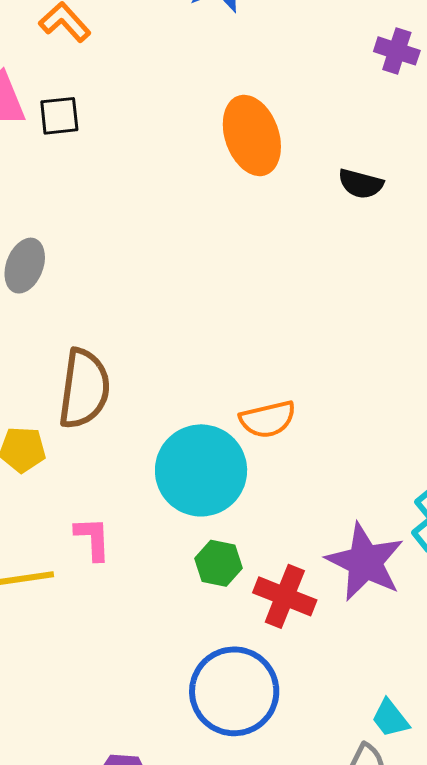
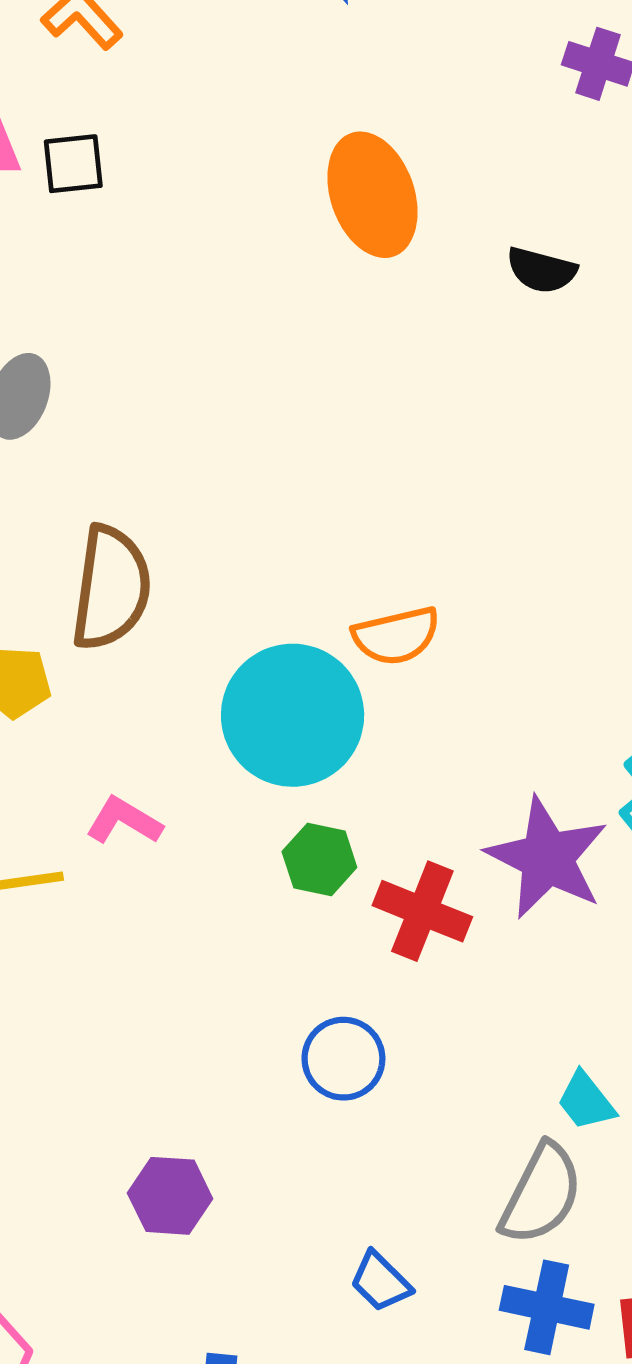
pink L-shape: (93, 539) -> (124, 821), turned -57
blue circle: (234, 691) -> (343, 1059), size x0.6

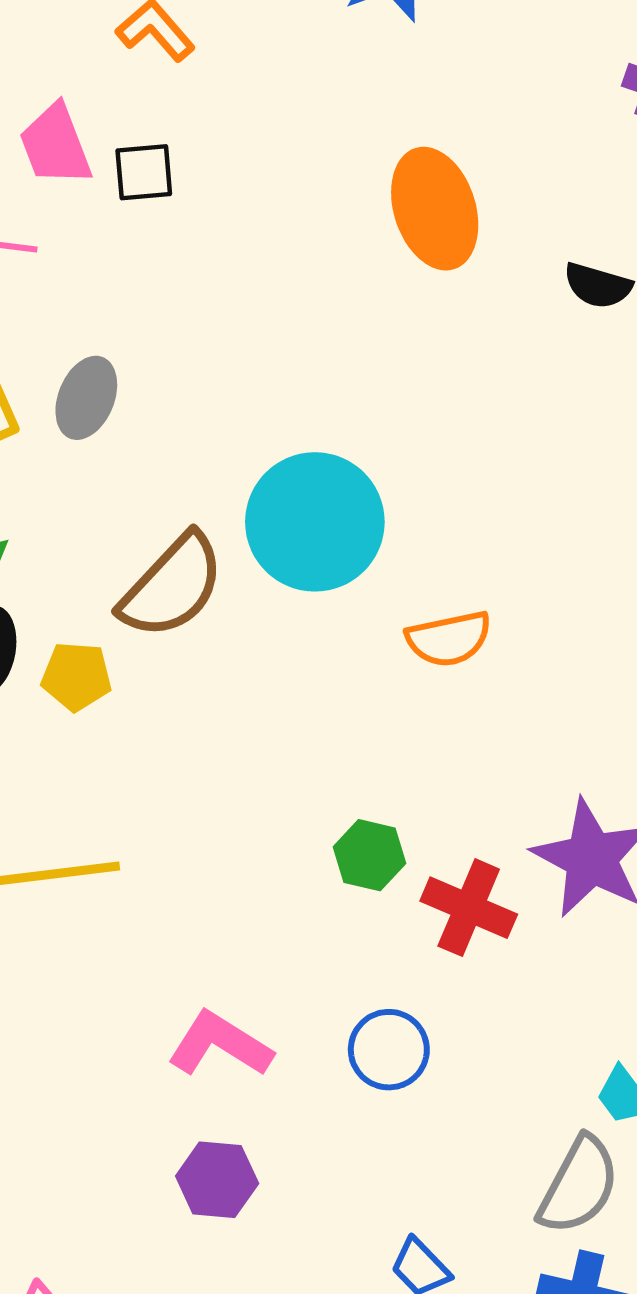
brown semicircle: (111, 588) -> (172, 586), turned 34
cyan circle: (293, 715) -> (315, 522), moved
pink L-shape: (124, 821) -> (220, 1044), moved, size x1.4

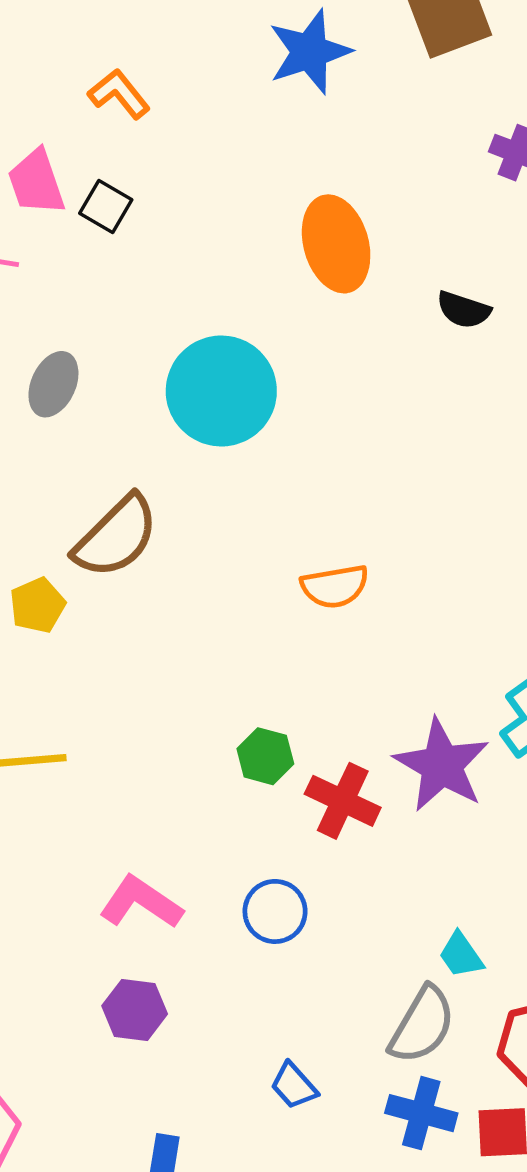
black square: (144, 172) -> (106, 207), turned 33
cyan circle: (315, 522) -> (221, 391), moved
yellow pentagon: (76, 676) -> (38, 605), turned -30

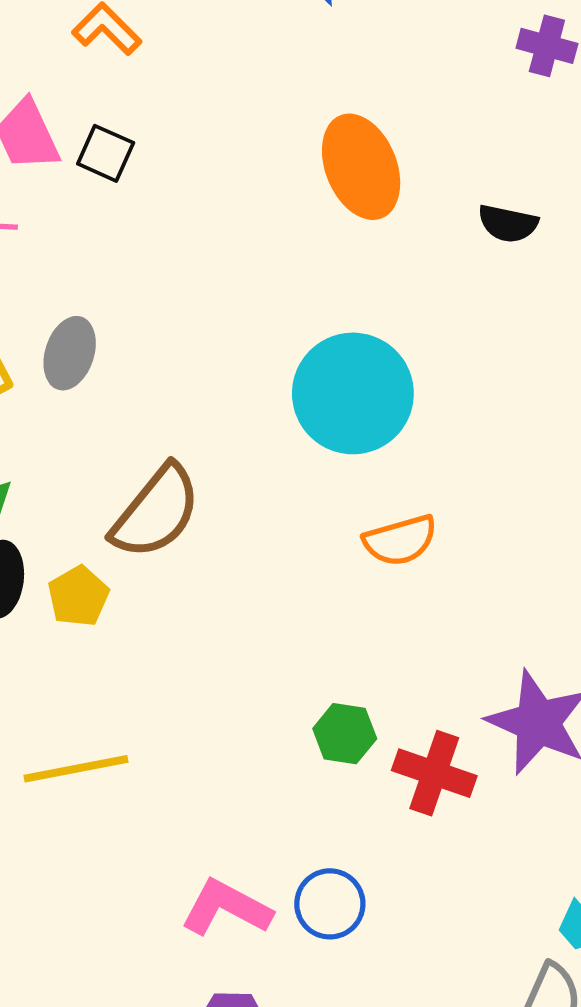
cyan circle: (221, 391) -> (353, 393), moved
blue circle: (275, 911) -> (330, 904), moved

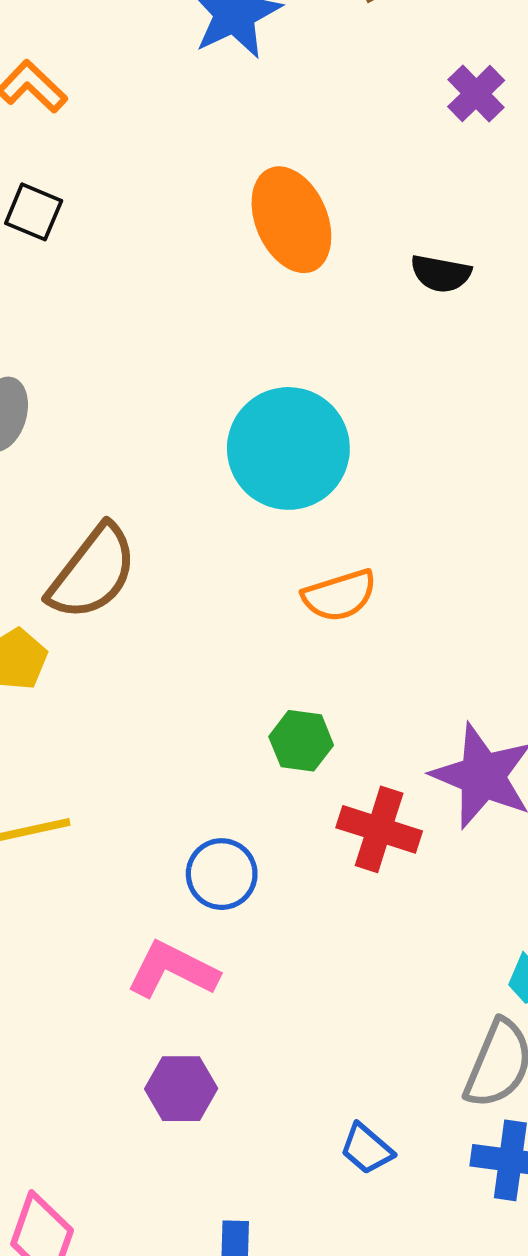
purple cross: (547, 46) -> (476, 94), turned 32
green hexagon: (345, 734) -> (301, 741), moved
blue circle: (330, 904) -> (222, 874), moved

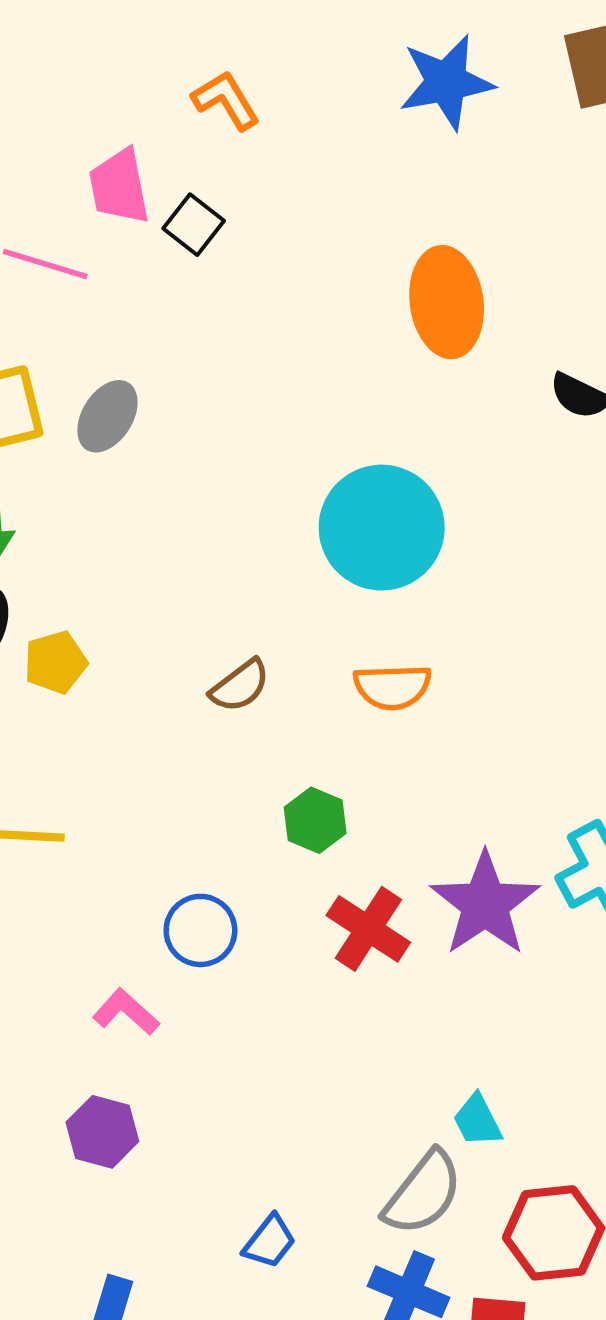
brown semicircle: (93, 572) -> (240, 686), moved, size x0.6
pink L-shape: (173, 970) -> (126, 1012), size x0.7
blue trapezoid: (367, 1149) -> (270, 1241), turned -108

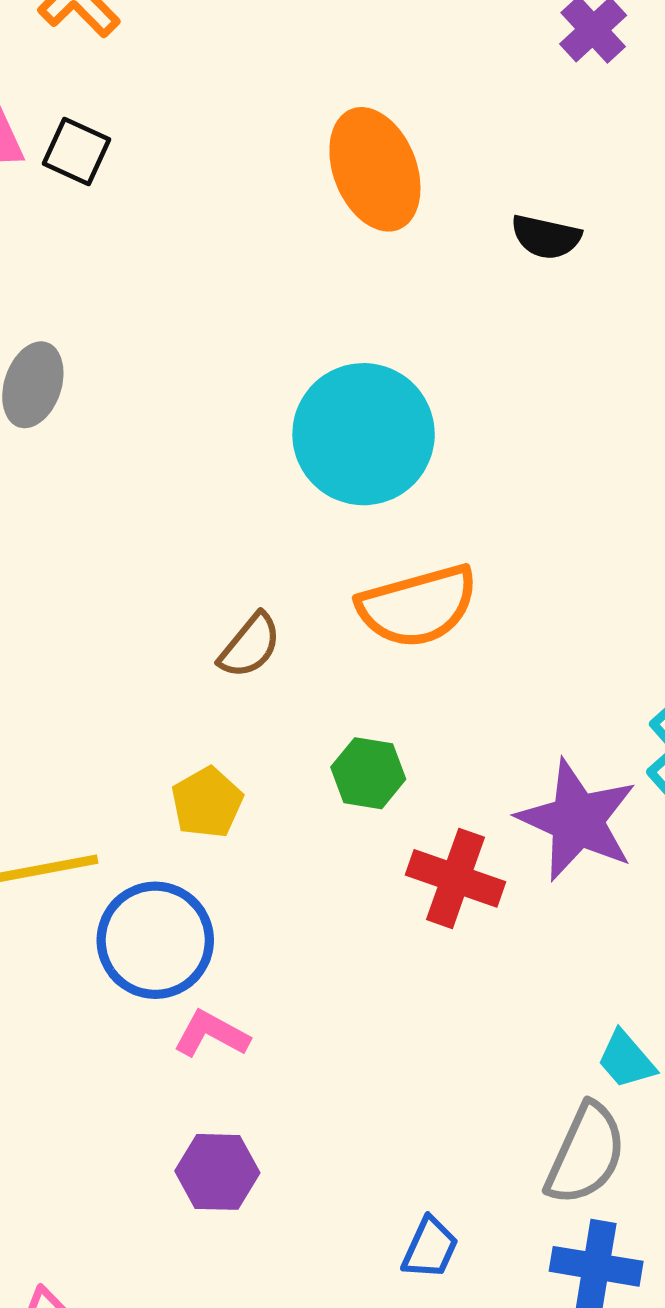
yellow pentagon: (55, 662) -> (207, 802), moved
orange semicircle: (392, 687) -> (418, 606), size x1.4
blue circle: (200, 930) -> (155, 940), moved, size x1.4

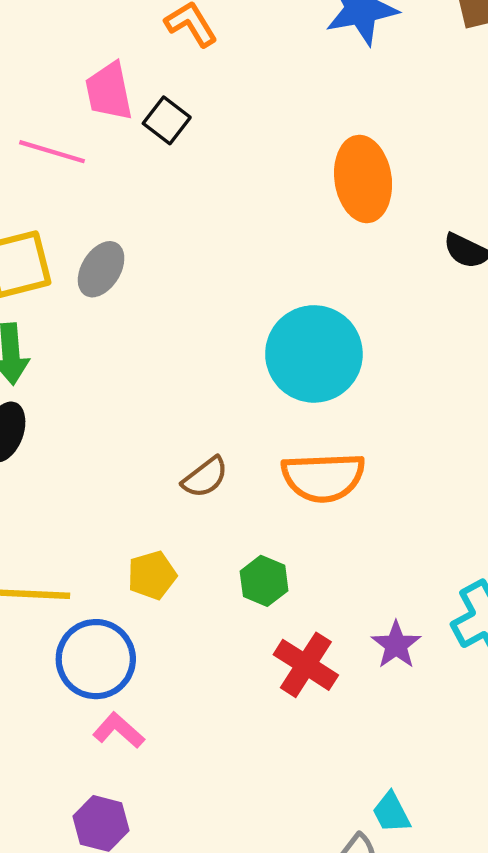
purple star: (577, 820) -> (396, 645), size x0.6

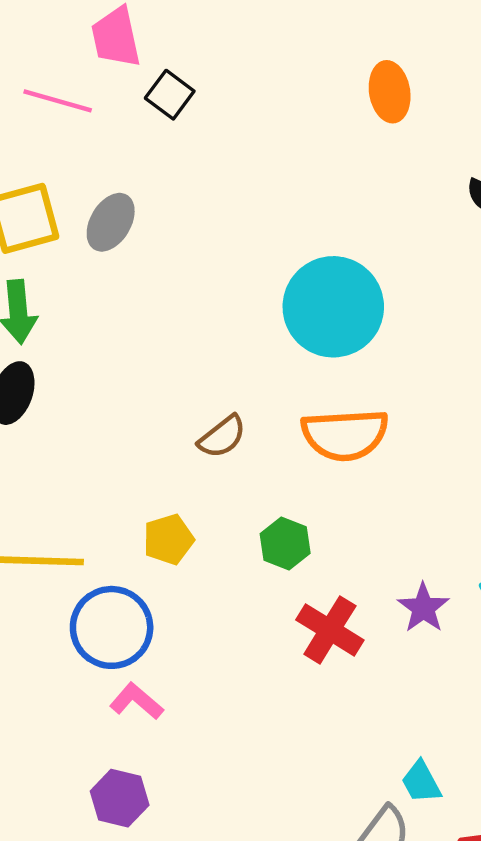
black square: (167, 120) -> (170, 95), moved
orange ellipse: (363, 179) -> (390, 92), moved, size x0.7

